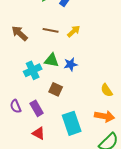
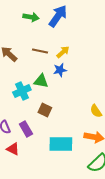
blue star: (71, 64) -> (60, 70), moved
cyan rectangle: (72, 123) -> (61, 144), turned -70
red triangle: (39, 133) -> (13, 149), moved

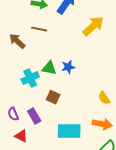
brown line: (40, 51) -> (39, 29), moved
yellow arrow: (63, 52) -> (93, 26), moved, size x1.6
blue star: (60, 70) -> (68, 67), moved

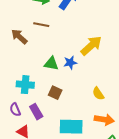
yellow arrow: (93, 26) -> (91, 46), moved
cyan cross: (30, 78) -> (25, 85), moved, turned 30
yellow semicircle: (104, 98) -> (98, 94), moved

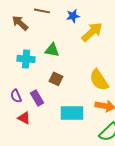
blue star: (70, 63) -> (73, 16), moved
cyan cross: (25, 85) -> (26, 59), moved
yellow semicircle: (98, 94) -> (99, 80), size x1.6

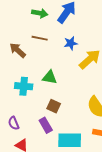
purple rectangle: (37, 98) -> (46, 125), moved

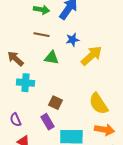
brown arrow: (18, 50) -> (15, 59), moved
green triangle: (50, 77) -> (51, 58), moved

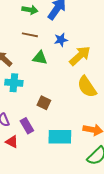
yellow semicircle: (98, 104) -> (87, 87), moved
purple rectangle: (47, 122) -> (27, 126), moved

